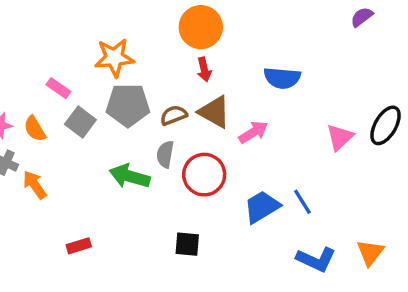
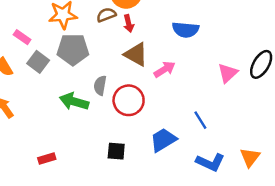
brown semicircle: (174, 115) -> (106, 15), moved
blue trapezoid: (262, 207) -> (163, 140), moved
red rectangle: (79, 246) -> (47, 159), moved

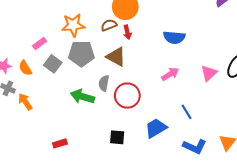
pink rectangle: (22, 37) -> (40, 43), turned -72
brown triangle: (136, 54) -> (116, 57), moved
pink arrow: (165, 69) -> (170, 74), moved

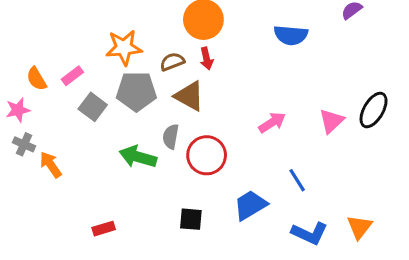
brown semicircle: (109, 25) -> (172, 62), moved
blue semicircle: (174, 37) -> (291, 35), moved
orange semicircle: (25, 68) -> (37, 79), moved

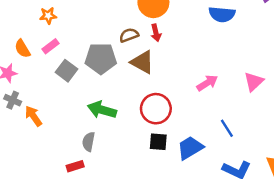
orange star: (124, 48) -> (48, 16), moved, size x0.6
gray semicircle: (171, 137) -> (89, 142), moved
black square: (191, 219) -> (158, 142), moved

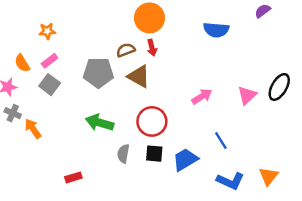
gray square: (66, 71) -> (50, 85), moved
gray semicircle: (89, 142) -> (123, 154), moved

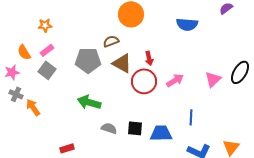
red arrow: (152, 48) -> (149, 58), moved
red circle: (152, 121) -> (144, 81), moved
blue line: (221, 141) -> (191, 117), turned 35
gray semicircle: (123, 154) -> (109, 128), turned 98
blue trapezoid: (185, 160) -> (161, 133), turned 30

